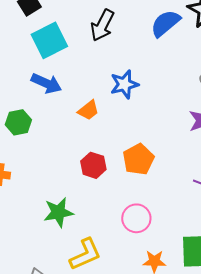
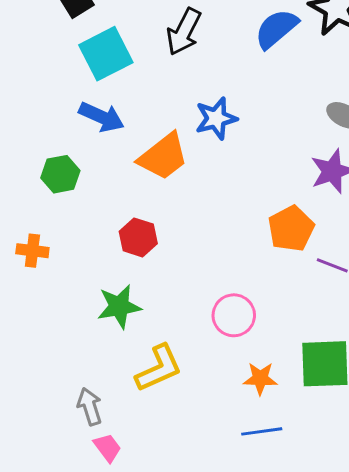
orange trapezoid: (88, 110) -> (163, 157), size x1.6
orange pentagon: (138, 159) -> (291, 229), moved
red hexagon: (93, 165) -> (138, 237), moved

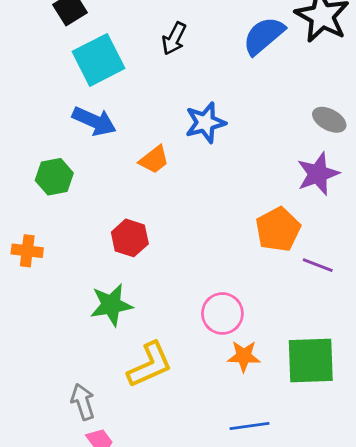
black arrow: (184, 32) -> (174, 39), size x0.7
orange trapezoid: (163, 157) -> (154, 160), size x0.6
orange star: (260, 379) -> (244, 356), moved

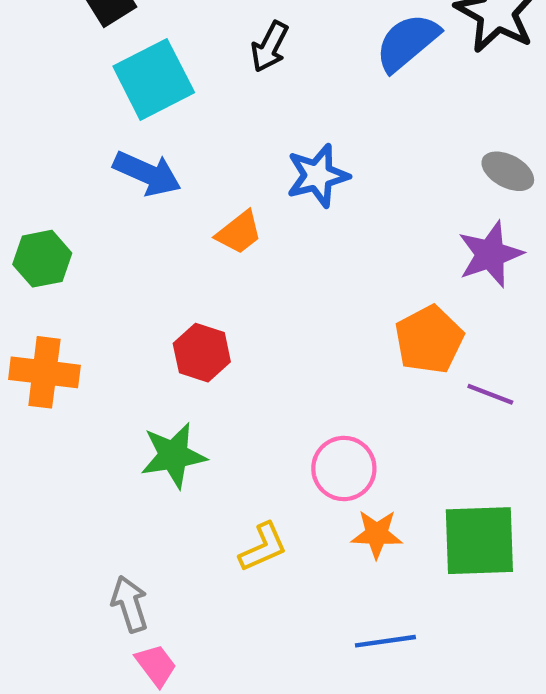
green hexagon: (54, 177) -> (42, 259), moved
orange cross: (27, 251) -> (44, 372), size x1.4
yellow L-shape: (150, 365) -> (263, 547), moved, size x0.7

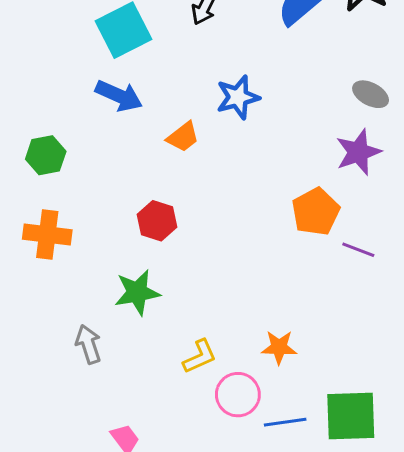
pink circle: (344, 468) -> (238, 395), moved
green square: (479, 541) -> (351, 416), moved
gray arrow: (130, 604) -> (88, 344), moved

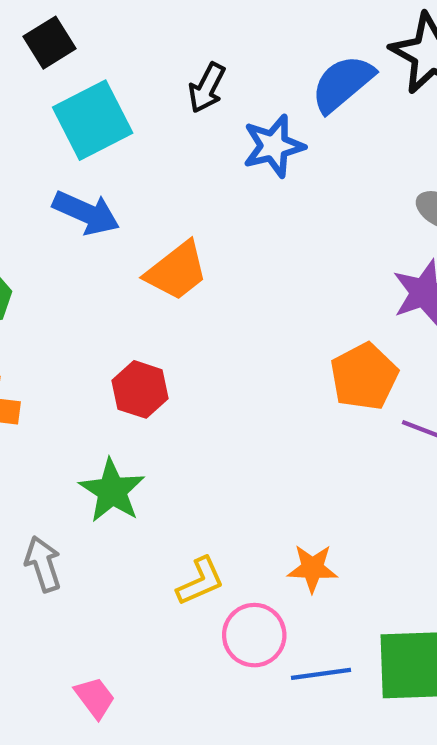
blue star: (238, 97) -> (274, 146), moved
orange trapezoid: (183, 137) -> (177, 271), size x1.4
green star: (137, 292) -> (112, 491), turned -30

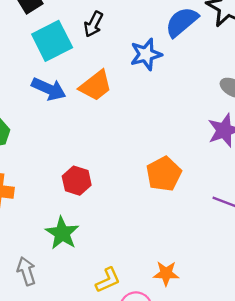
black arrow: (207, 88) -> (93, 24), moved
orange trapezoid: (177, 271) -> (96, 86), moved
orange pentagon: (364, 377) -> (164, 174), moved

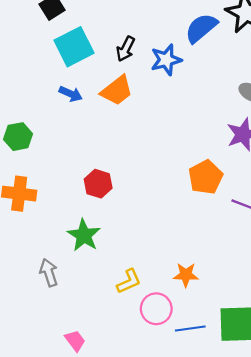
black arrow: (93, 24) -> (126, 49), moved
blue arrow: (49, 89) -> (71, 94), size x0.7
orange pentagon: (164, 174) -> (206, 177), moved

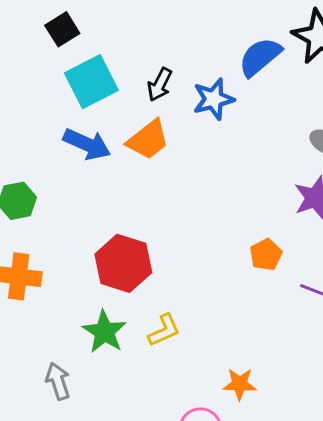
blue arrow: (71, 94) -> (87, 144), size x1.5
orange pentagon: (206, 177) -> (266, 255), size x0.7
red hexagon: (98, 184) -> (123, 263), size x1.5
yellow L-shape: (129, 281) -> (164, 330), moved

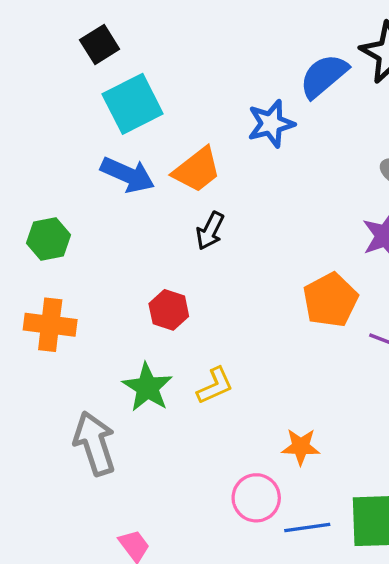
black arrow: (160, 85) -> (210, 231), moved
orange pentagon: (266, 255) -> (330, 300), size x1.5
red hexagon: (123, 263) -> (169, 310), size x0.6
gray arrow: (58, 381) -> (95, 443), size x1.5

